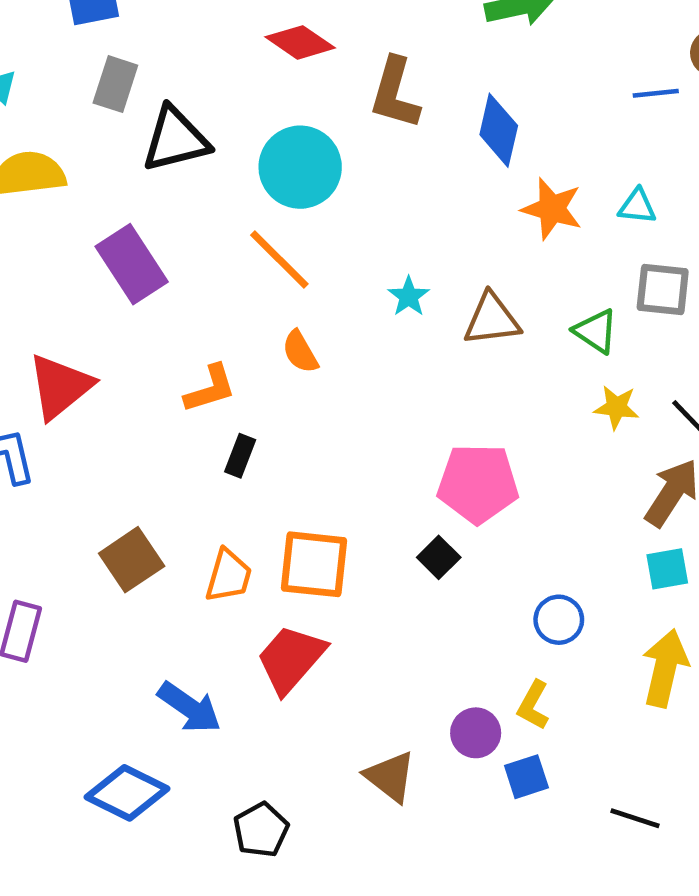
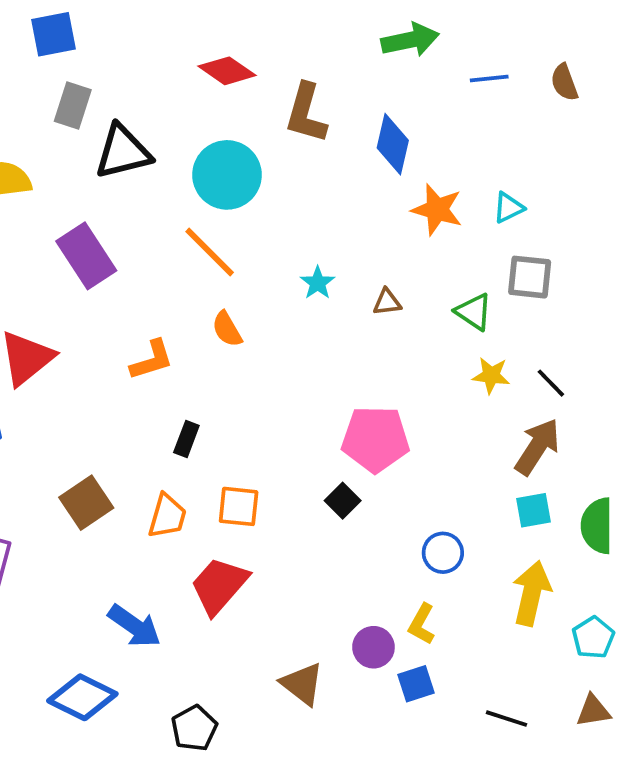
blue line: (656, 93) -> (489, 79), moved
cyan triangle: (637, 206) -> (508, 208), turned -32
brown triangle: (492, 320) -> (387, 302), size x0.6
black rectangle: (240, 456) -> (186, 439), moved
orange square: (314, 564) -> (239, 506), size x0.7

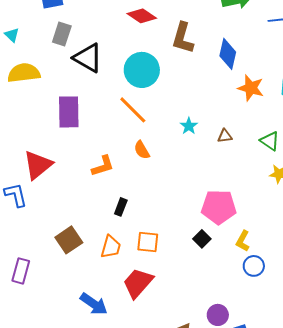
black triangle: (123, 152) -> (88, 58), turned 44
purple rectangle: (86, 256) -> (69, 112), turned 32
yellow L-shape: (422, 624) -> (243, 241), moved

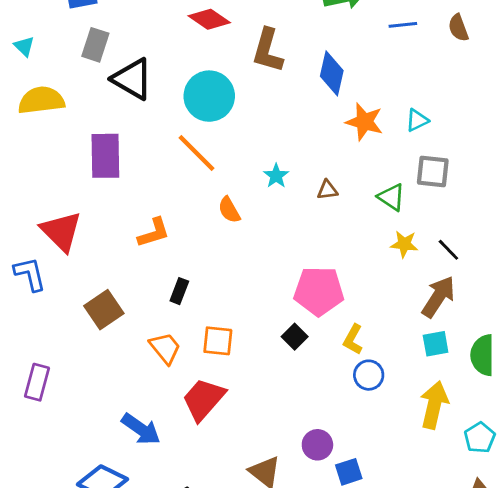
orange semicircle: (142, 150) -> (229, 210), moved
red triangle: (38, 165) -> (61, 231), turned -36
brown square: (69, 240) -> (104, 310), moved
orange trapezoid: (111, 247) -> (165, 348), turned -55

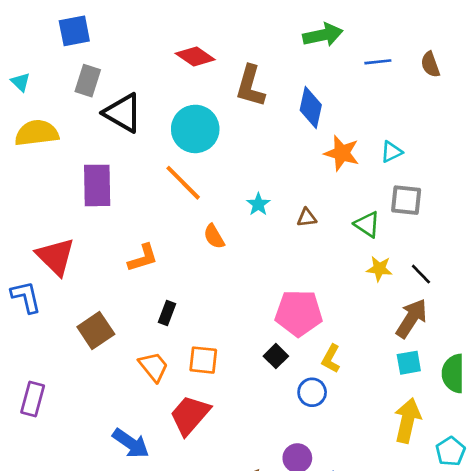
blue circle: (369, 375) -> (312, 392), moved

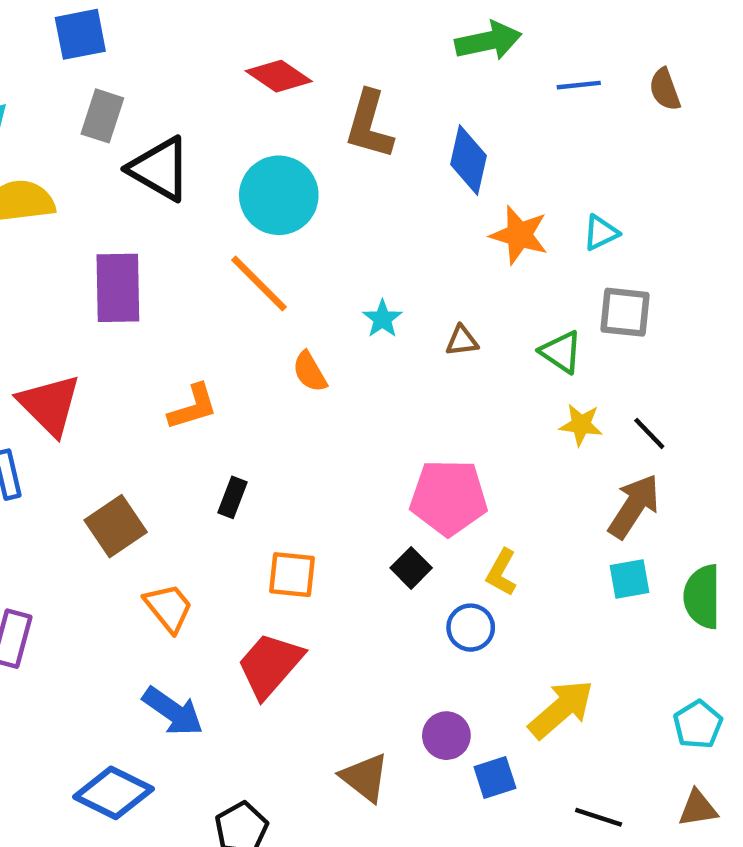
orange trapezoid: (154, 367) -> (169, 608), moved
yellow arrow: (407, 420) -> (561, 709), moved, turned 36

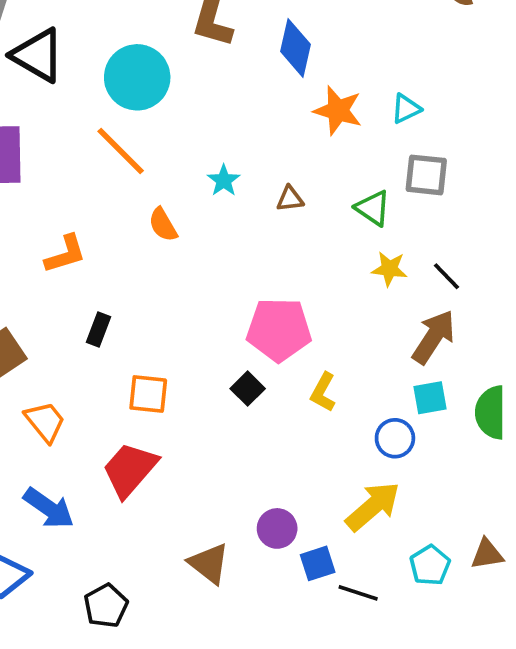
blue circle: (471, 628) -> (395, 438), moved
cyan pentagon: (698, 725) -> (430, 565), moved
brown triangle: (698, 808) -> (487, 554), moved
black line: (599, 817) -> (358, 593), moved

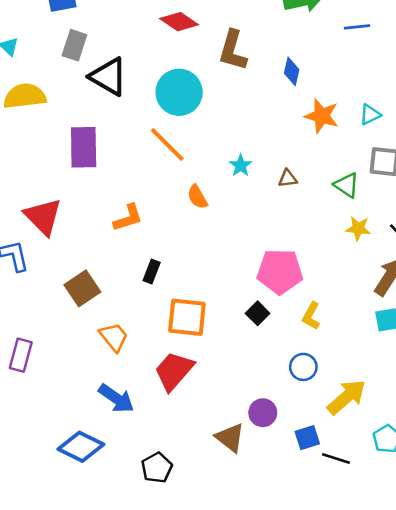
blue diamond: (296, 48) -> (292, 71), size x0.7
orange square: (148, 394) -> (187, 317), size x1.4
blue circle: (395, 438) -> (303, 367), moved
purple circle: (277, 528) -> (263, 413), moved

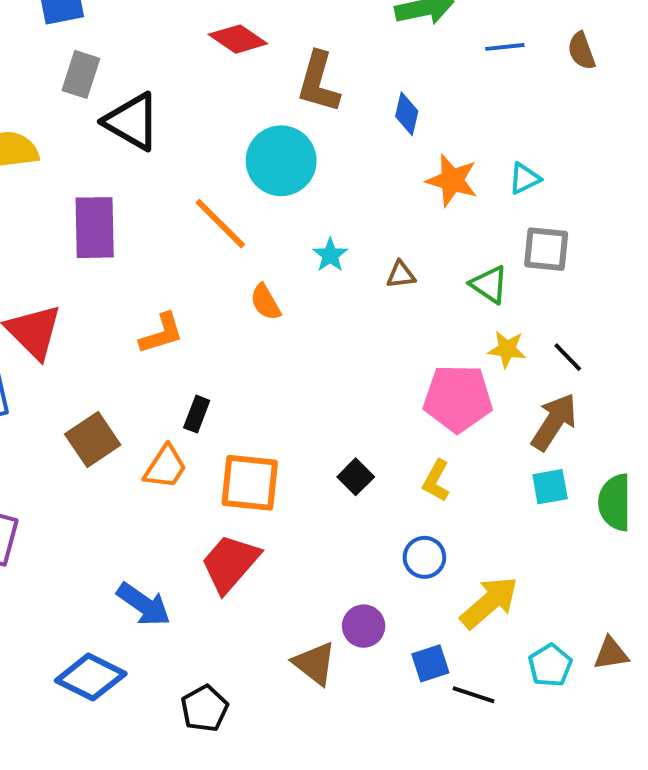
cyan circle: (179, 92) -> (281, 161), moved
pink pentagon: (280, 271) -> (458, 398), moved
orange trapezoid: (114, 337) -> (165, 467), moved, turned 72

